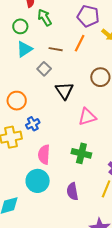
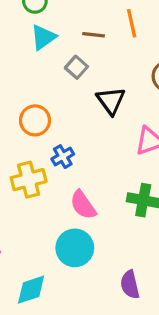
orange line: (80, 43) -> (132, 23), turned -36
pink semicircle: (44, 155) -> (83, 205), turned -36
purple semicircle: (72, 192) -> (130, 285), moved

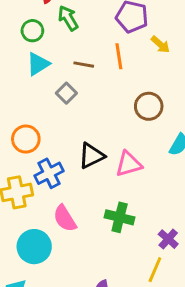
black triangle: (111, 101) -> (91, 156), moved, turned 36
blue cross: (63, 157) -> (49, 173), size x1.4
cyan circle: (75, 248) -> (34, 247), moved

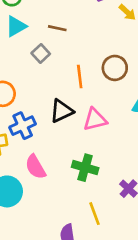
orange line: (119, 56) -> (80, 77), moved
yellow line: (155, 270) -> (94, 214), moved, turned -45

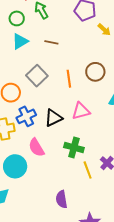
gray square: (41, 53) -> (37, 76), moved, size x1.5
black triangle: (61, 111) -> (53, 118), moved
yellow line: (94, 214) -> (88, 170), moved

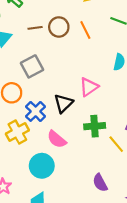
brown circle: (95, 72) -> (59, 27), moved
gray square: (37, 76) -> (32, 66), turned 35
orange line: (69, 79) -> (85, 30), moved

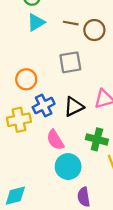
gray square: (32, 66) -> (70, 62), moved
cyan circle: (42, 166) -> (68, 167), moved

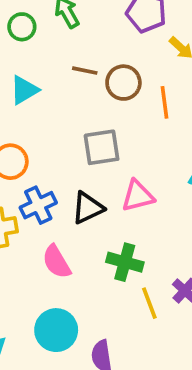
cyan triangle: (36, 22) -> (24, 90), moved
gray square: (70, 62) -> (102, 147), moved
cyan circle: (68, 167) -> (56, 330), moved

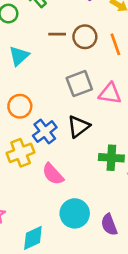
pink triangle: (138, 196) -> (110, 94), moved, turned 35
pink semicircle: (56, 262) -> (53, 174), moved

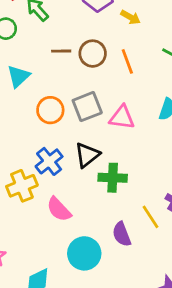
orange circle: (20, 106) -> (50, 110), moved
green cross: (111, 158) -> (113, 178), moved
purple semicircle: (109, 225) -> (122, 234), moved

